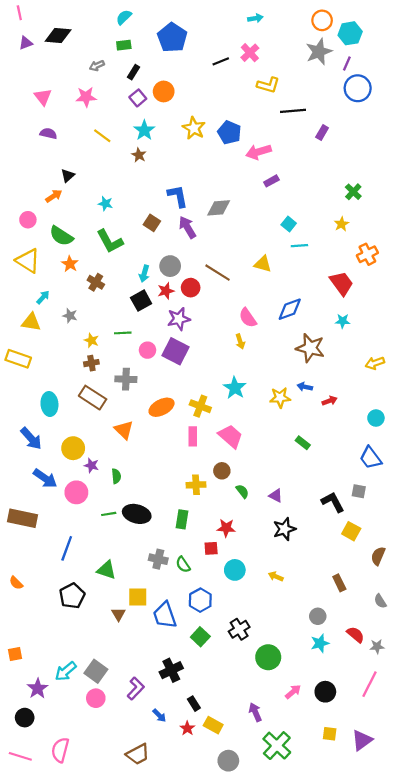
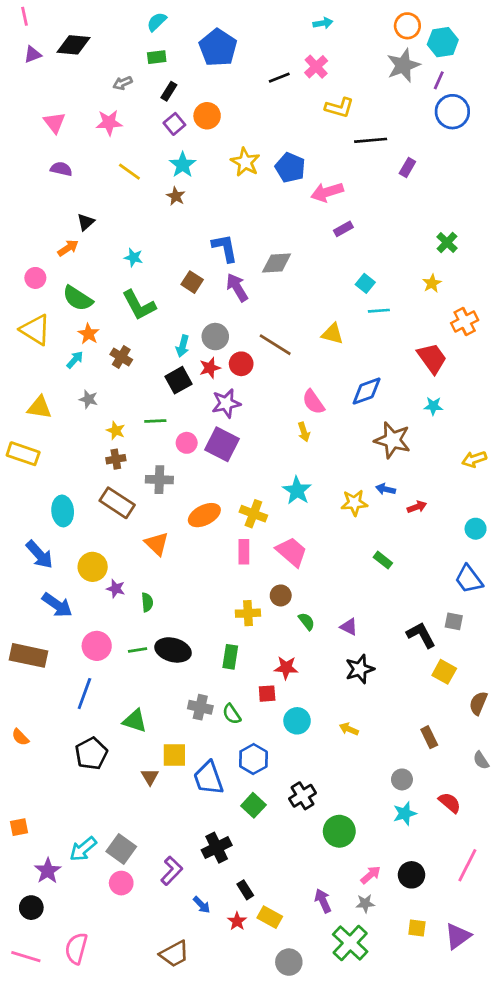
cyan arrow: (43, 297) -> (75, 360), moved
pink circle: (76, 492) -> (97, 646), moved
gray star: (377, 646) -> (365, 903), moved

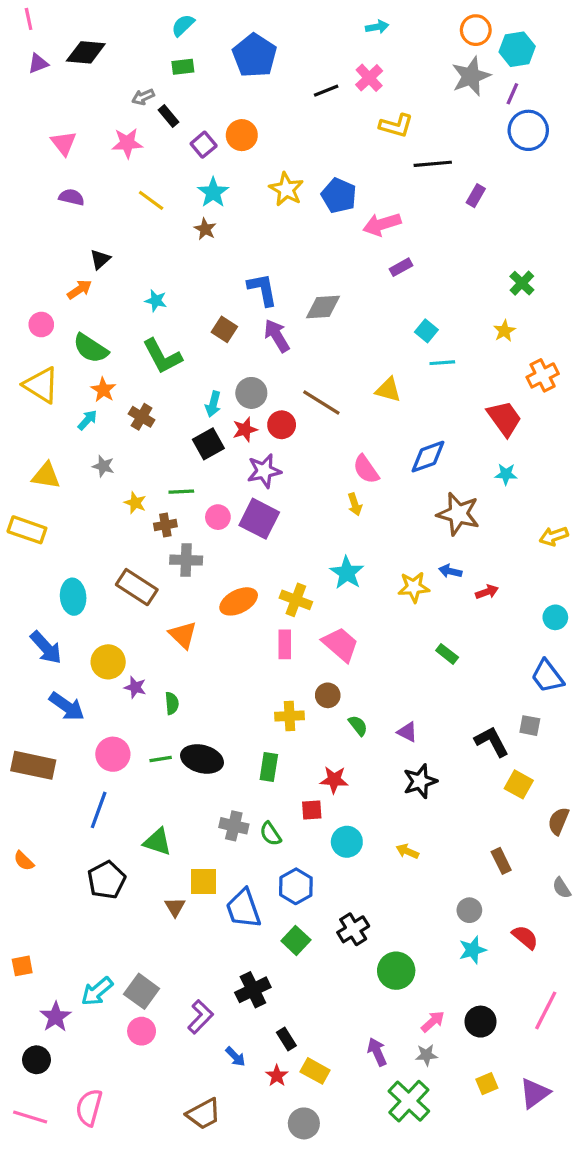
black rectangle: (169, 91) -> (169, 116), moved, turned -72
brown cross: (116, 459) -> (165, 525), moved
yellow square: (417, 928) -> (487, 1084), turned -30
gray circle: (289, 962) -> (304, 1123), moved

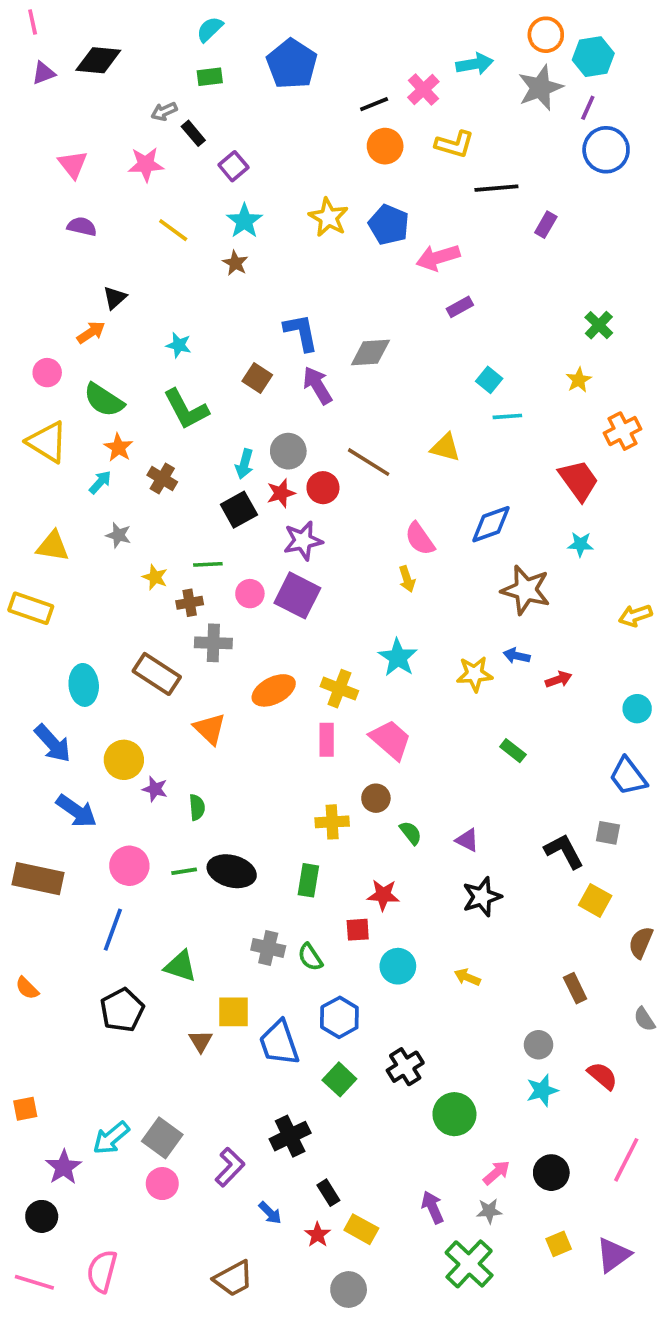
cyan arrow: (377, 27) -> (475, 64), moved, size x1.4
orange circle: (242, 135) -> (385, 146), moved

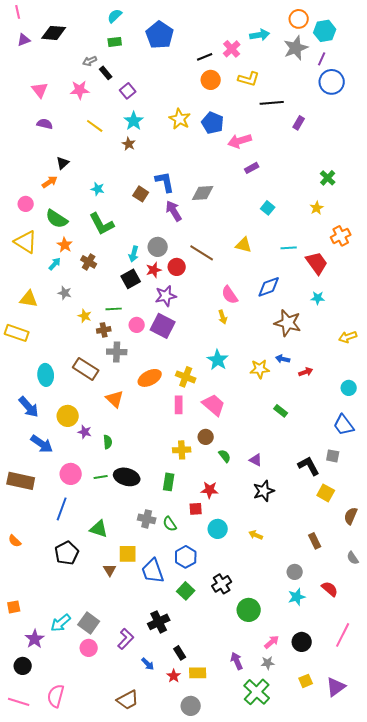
brown square: (257, 378) -> (141, 194), moved
cyan line: (507, 416) -> (289, 248), moved
yellow rectangle: (361, 1229) -> (198, 673), turned -30

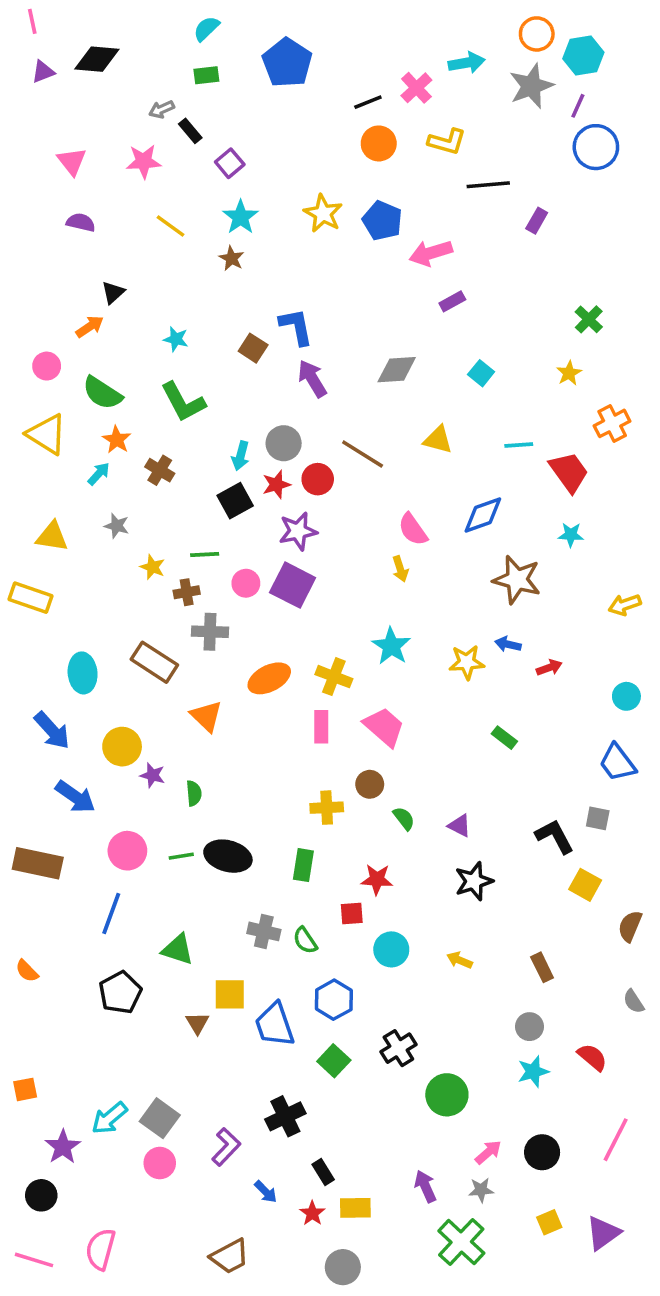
gray diamond: (203, 193) -> (397, 370), moved
brown rectangle: (315, 541) -> (542, 967), moved

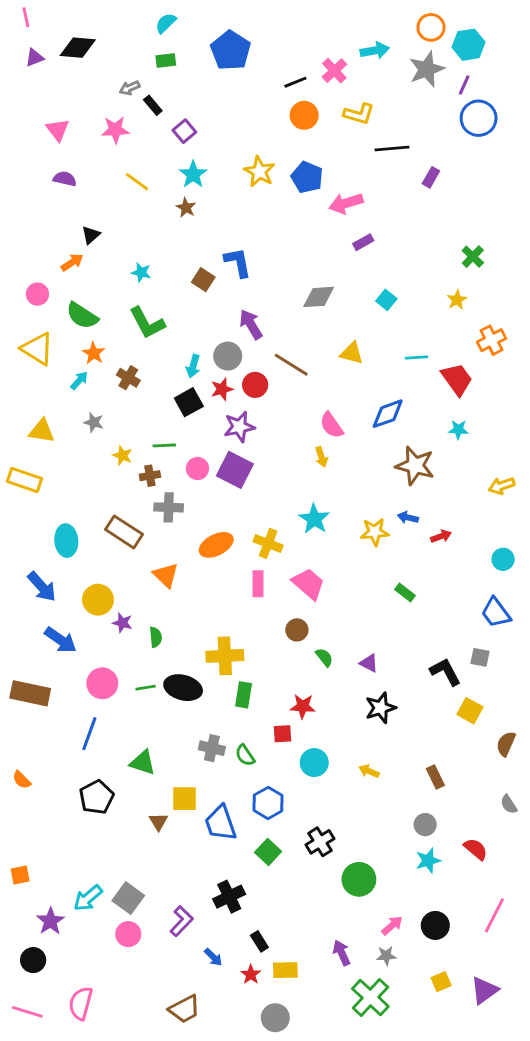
purple arrow: (312, 379) -> (251, 324), moved
yellow cross: (327, 808) -> (225, 656), moved, size x1.4

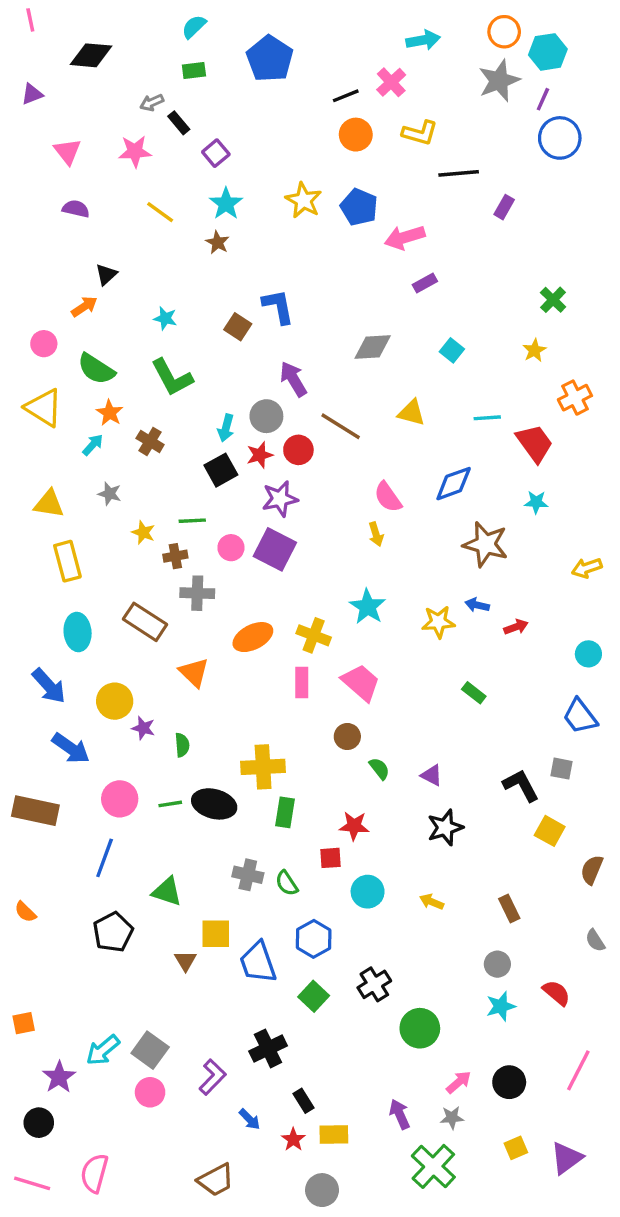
cyan arrow: (375, 50) -> (423, 40), moved
purple triangle: (35, 58) -> (32, 94), moved
yellow rectangle: (24, 480) -> (67, 561), moved, turned 56

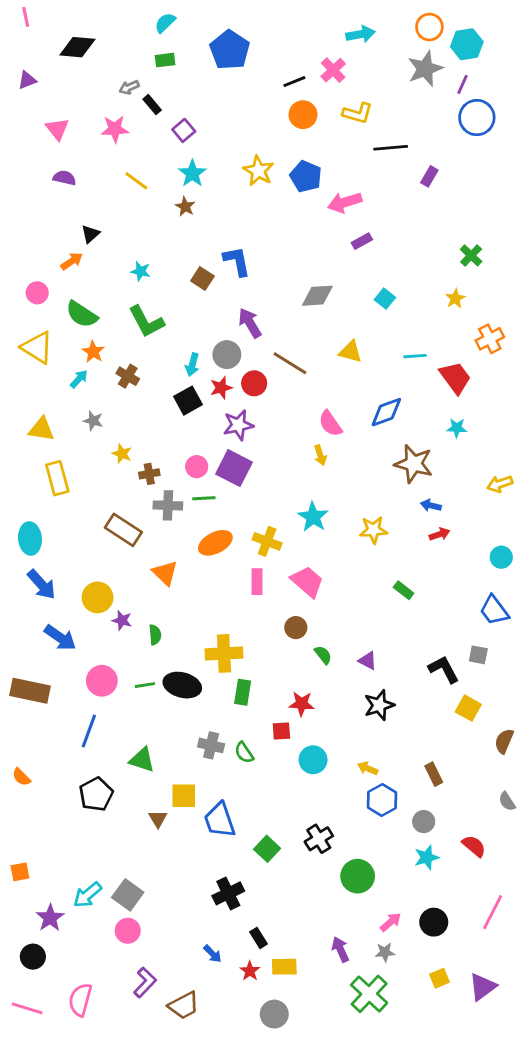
green line: (192, 521) -> (204, 498), moved
blue arrow: (477, 605) -> (431, 505), moved
cyan ellipse: (78, 632) -> (30, 539), moved
blue hexagon: (314, 939) -> (382, 800), moved
purple L-shape: (212, 1077) -> (145, 982), moved

